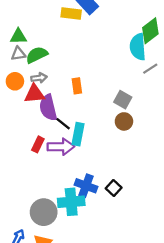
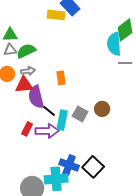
gray line: (150, 69) -> (125, 63), turned 32
gray square: (123, 100) -> (80, 114), moved
black square: (114, 188) -> (93, 167), size x1.5

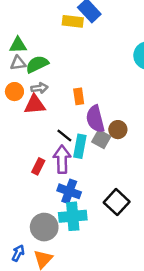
purple semicircle: (36, 97) -> (95, 119), moved
brown circle: (102, 109) -> (118, 130), moved
red rectangle: (27, 129) -> (38, 166), moved
purple arrow: (47, 131) -> (62, 159), turned -90
blue cross: (69, 165) -> (69, 191), moved

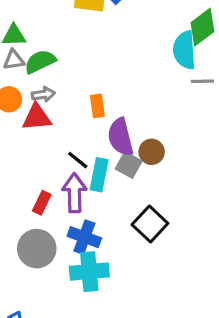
black square: (117, 202) -> (150, 224), moved
gray circle: (44, 227) -> (37, 249), moved

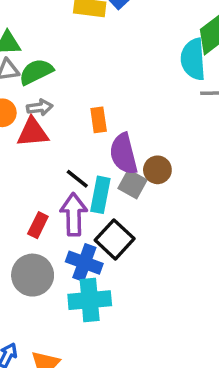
black square: (150, 224) -> (115, 239), moved

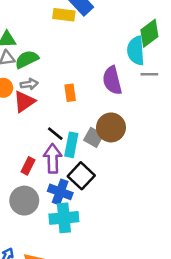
red triangle: (33, 132) -> (24, 101), turned -30
purple semicircle: (124, 154) -> (112, 80), moved
brown circle: (157, 170) -> (111, 127), size x1.5

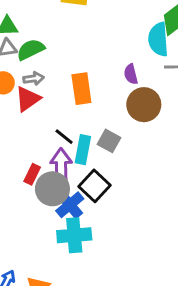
purple semicircle: (112, 80) -> (131, 74), size x0.6
orange rectangle: (70, 93) -> (81, 89), size x1.5
brown circle: (111, 127) -> (144, 105), moved
blue cross: (60, 192) -> (70, 205), turned 30
gray circle: (24, 201) -> (52, 189), moved

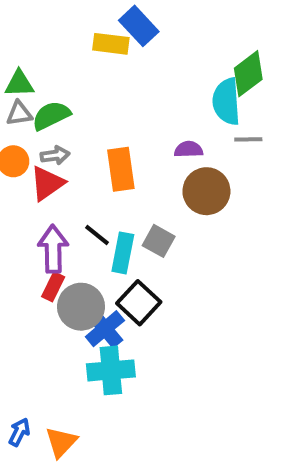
purple semicircle: (131, 74) -> (189, 149), turned 102
purple arrow: (61, 166) -> (53, 249), moved

